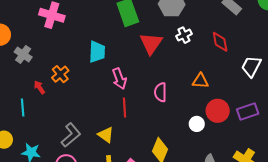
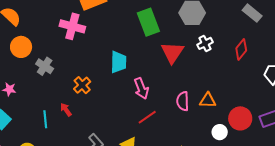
red diamond: (220, 42) -> (241, 49), turned 50
orange triangle: (200, 81) -> (208, 100), moved
red arrow: (39, 87) -> (66, 110), moved
red line: (125, 108) -> (147, 117), turned 60

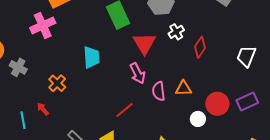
pink cross: (72, 26) -> (43, 25), turned -35
red diamond: (241, 49) -> (200, 47), moved
pink arrow: (141, 88) -> (138, 73), moved

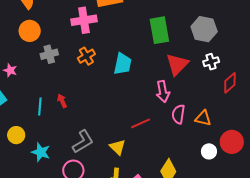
gray cross: (18, 67) -> (49, 54), turned 30
orange cross: (57, 83) -> (86, 56), moved

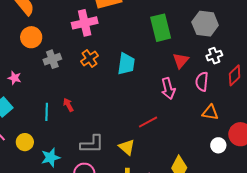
red triangle: (177, 64) -> (181, 61), size x0.7
pink semicircle: (178, 114) -> (202, 82), moved
gray L-shape: (83, 142) -> (92, 144), turned 35
cyan star: (41, 152) -> (51, 157), turned -30

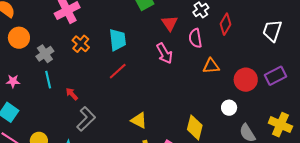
cyan line: (47, 112) -> (48, 80), moved
red line: (148, 122) -> (118, 71), moved
gray L-shape: (92, 144) -> (86, 119), moved, turned -30
white circle: (218, 145) -> (229, 108), moved

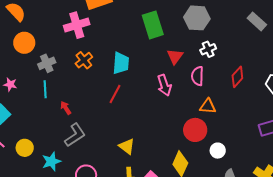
red diamond: (225, 24) -> (237, 77), moved
red line: (118, 71) -> (115, 94), turned -30
red circle: (246, 80) -> (195, 130), moved

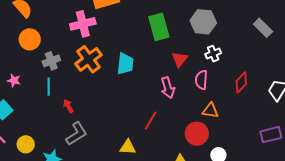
orange cross: (84, 60) -> (88, 59), size x1.5
red line: (115, 94) -> (151, 121), moved
yellow triangle: (127, 146) -> (128, 147), turned -36

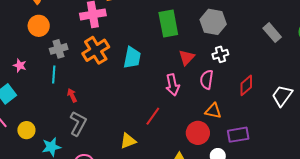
gray L-shape: (77, 134) -> (78, 123), turned -35
purple rectangle: (271, 135) -> (238, 135), moved
yellow triangle: (128, 147) -> (128, 141), turned -30

